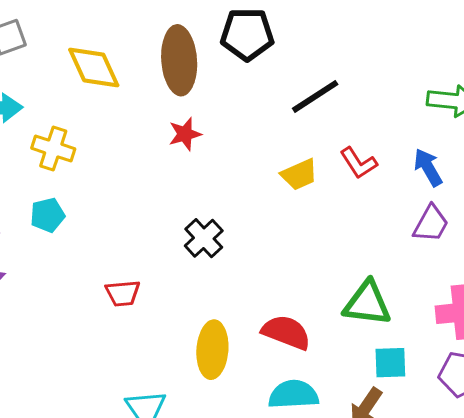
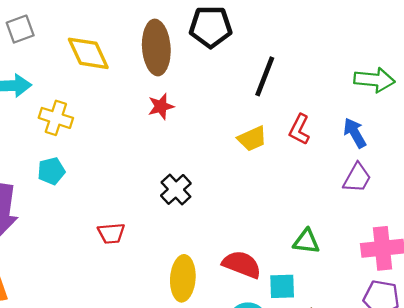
black line: (315, 96) -> (265, 76), turned -36
red L-shape: (359, 163) -> (299, 129), turned 60
green triangle: (367, 303) -> (306, 241), size x0.7
cyan square: (390, 363) -> (282, 286), moved

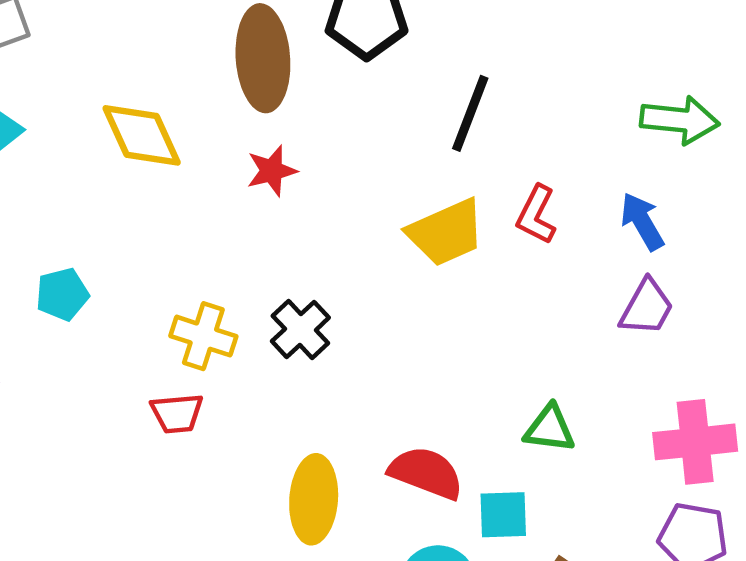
yellow diamond: (88, 53) -> (142, 135), moved
yellow cross: (56, 118) -> (203, 336), moved
yellow trapezoid: (252, 139) -> (446, 232), size x1.4

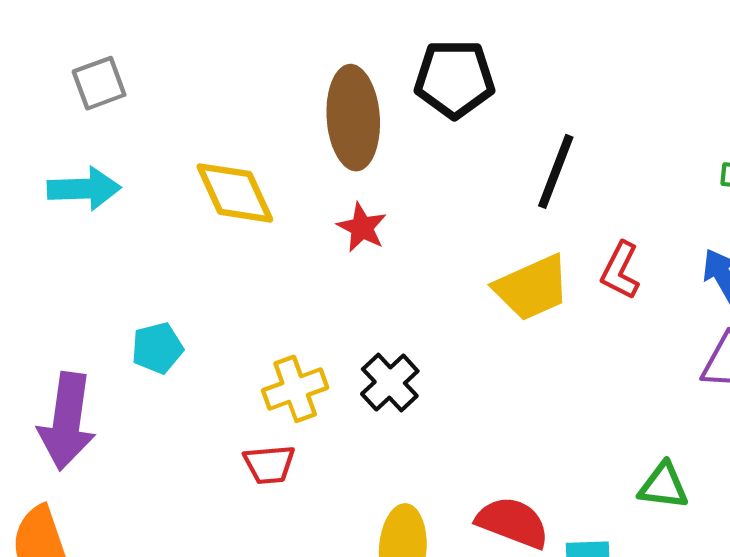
red star: (272, 171) -> (362, 227), turned -30
yellow cross: (203, 336) -> (295, 389), turned -38
green triangle: (550, 429) -> (663, 486), moved

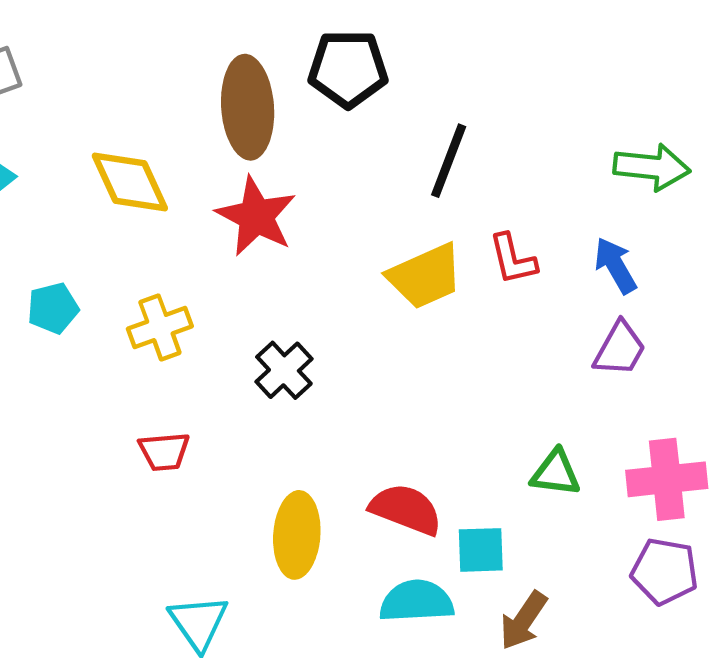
red star: (362, 227) -> (256, 216), size x1.6
red L-shape: (620, 271) -> (513, 259), turned -40
cyan pentagon: (157, 348) -> (53, 308), moved
yellow cross: (295, 389) -> (160, 328), moved

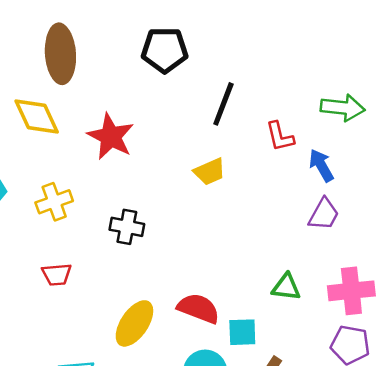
brown ellipse: (248, 107) -> (60, 54), moved
red L-shape: (513, 259) -> (280, 137), moved
yellow trapezoid: (425, 276) -> (210, 172), size x0.7
black cross: (284, 370) -> (127, 227), turned -36
yellow ellipse: (297, 535) -> (134, 323), turned 30

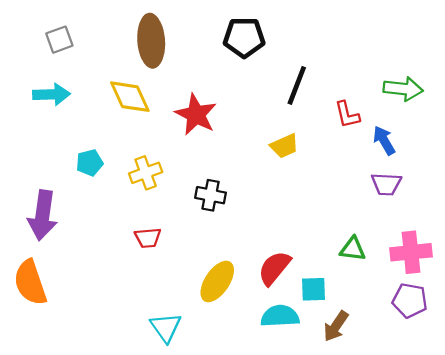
purple trapezoid: (324, 214) -> (386, 184), turned 64
red semicircle: (198, 308) -> (274, 268), turned -72

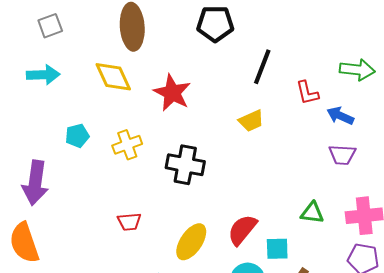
blue arrow: (384, 140) -> (340, 116), turned -36
black cross: (211, 195) -> (185, 165), size x1.4
red trapezoid: (148, 238) -> (129, 222), moved

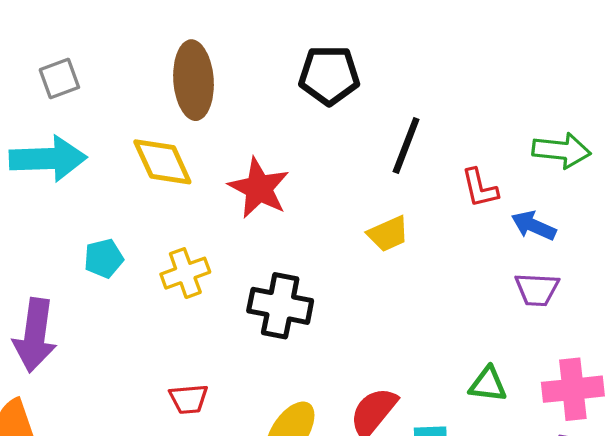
cyan arrow: (43, 75) -> (48, 159), size x1.4

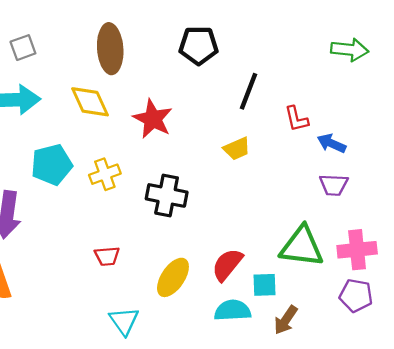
green arrow: (561, 150) -> (350, 50), moved
cyan pentagon: (104, 258) -> (52, 165), size x1.6
green triangle: (488, 384) -> (302, 247), size x1.8

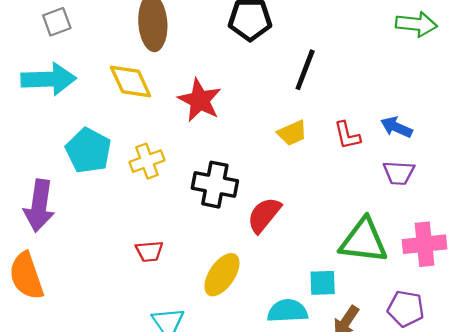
red L-shape: (296, 119) -> (347, 135), moved
cyan pentagon: (52, 165) -> (88, 151), turned -30
red semicircle: (227, 265) -> (264, 215), moved
purple pentagon: (356, 295) -> (406, 309), moved

